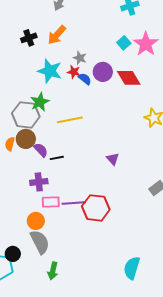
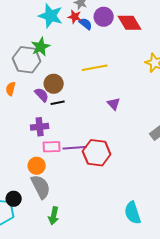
yellow line: (70, 120) -> (95, 68), moved
brown circle: (26, 139) -> (54, 84), moved
cyan semicircle: (132, 268) -> (133, 213), turned -35

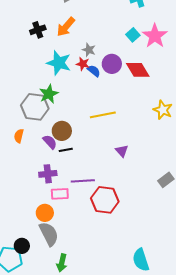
purple line: (75, 148) -> (83, 181), moved

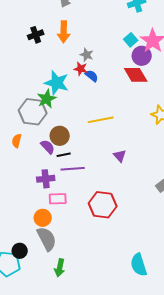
orange arrow: (66, 27) -> (64, 32), turned -40
cyan star: (59, 63) -> (57, 83), moved
purple circle: (112, 64) -> (142, 56), moved
purple line: (83, 181) -> (73, 169), moved

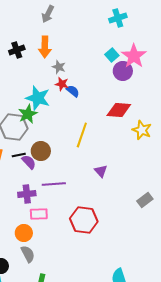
gray star: (87, 55) -> (59, 67), moved
red diamond: (136, 75) -> (119, 110), moved, turned -55
yellow line: (101, 120) -> (82, 135), turned -60
black line: (64, 155) -> (19, 155), moved
gray semicircle: (47, 239) -> (28, 254), size x0.7

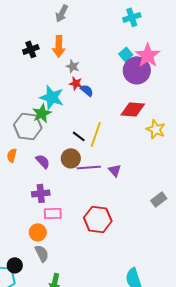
purple circle: (123, 71) -> (137, 70), size x1.4
brown circle: (41, 151) -> (71, 158), moved
black line: (19, 155) -> (79, 136), moved, turned 48
purple line: (54, 184) -> (89, 167), moved

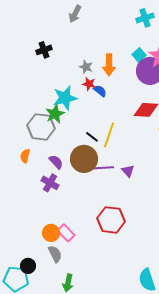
orange arrow: (59, 46) -> (109, 65), moved
cyan star: (52, 97) -> (65, 98), turned -30
brown circle: (71, 158) -> (84, 159), size x1.4
purple cross: (41, 193) -> (50, 183), moved, turned 36
pink rectangle: (53, 213) -> (66, 233), moved, turned 48

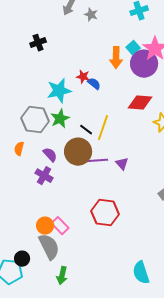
orange arrow: (109, 65) -> (116, 58), moved
gray star: (86, 67) -> (91, 15), moved
green star: (55, 114) -> (60, 119), moved
gray semicircle: (55, 254) -> (49, 247), size x1.5

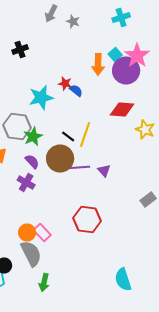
green star: (60, 119) -> (33, 136), moved

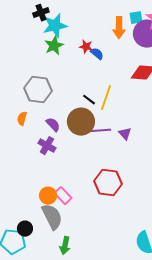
cyan square: (115, 54) -> (136, 18), turned 32
cyan star: (41, 98) -> (55, 26), moved
green star: (33, 136) -> (54, 46), moved

